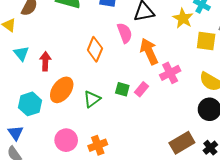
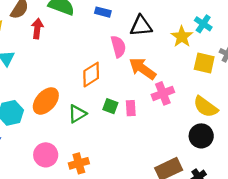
orange diamond: (95, 49) -> (91, 75), moved, turned 30
orange arrow: (149, 51) -> (143, 69), turned -35
red arrow: (45, 61) -> (37, 29), moved
pink rectangle: (141, 89) -> (131, 108), turned -48

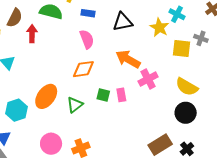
pink semicircle: (118, 47) -> (87, 39), moved
orange diamond: (91, 75) -> (83, 69), turned 30

